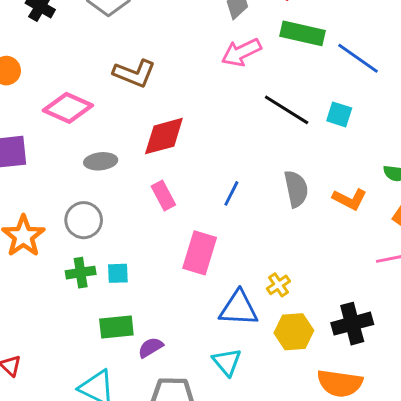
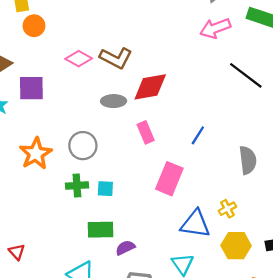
brown L-shape: (134, 73) -> (116, 58), moved
pink diamond: (68, 108) -> (79, 59), size x0.7
gray ellipse: (101, 161) -> (114, 101), moved
gray semicircle: (296, 189) -> (248, 160), moved

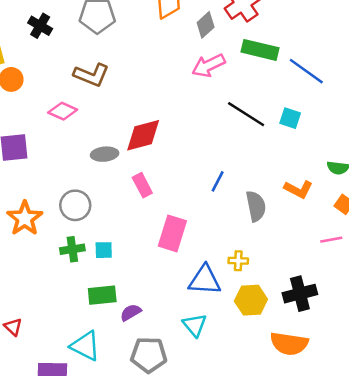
brown L-shape: (116, 58) -> (91, 75), moved
blue line: (198, 135) -> (218, 181), moved
yellow cross: (227, 209) -> (238, 261), turned 36

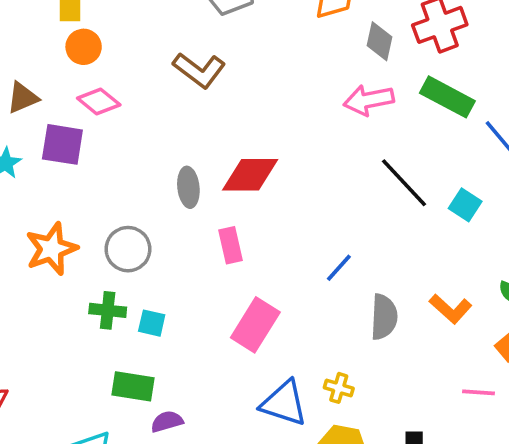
gray diamond: (206, 25) -> (379, 41), turned -50
pink diamond: (63, 111) -> (99, 102), moved
gray ellipse: (105, 154) -> (188, 187), turned 75

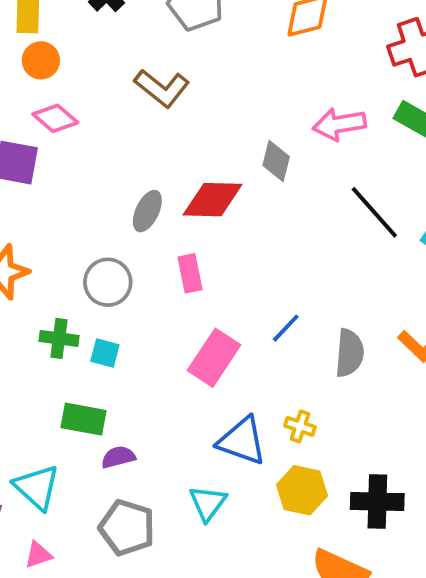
gray diamond: (379, 41) -> (276, 161), moved
gray ellipse: (188, 187) -> (147, 211), turned 30
gray circle: (128, 249) -> (108, 282), moved
blue line: (339, 268) -> (286, 328), moved

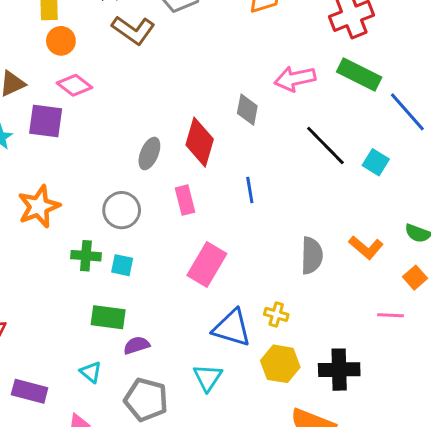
brown L-shape: (162, 88) -> (133, 30), moved
red diamond: (213, 200) -> (200, 142), turned -72
blue line: (286, 328) -> (250, 190), moved, turned -50
cyan triangle: (37, 487) -> (91, 372), moved, size x0.6

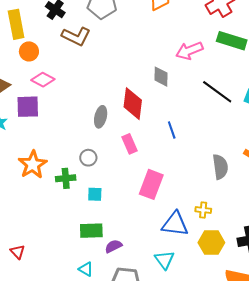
gray circle: (122, 210) -> (88, 158), size x0.7
green cross: (86, 256) -> (66, 178), moved

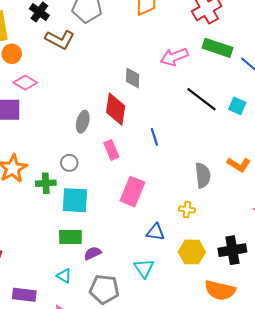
gray diamond: (161, 77) -> (133, 78), moved
cyan square: (95, 194) -> (75, 200), size x1.8
yellow cross: (203, 210) -> (187, 210), moved
blue triangle: (175, 224) -> (156, 232), size x0.7

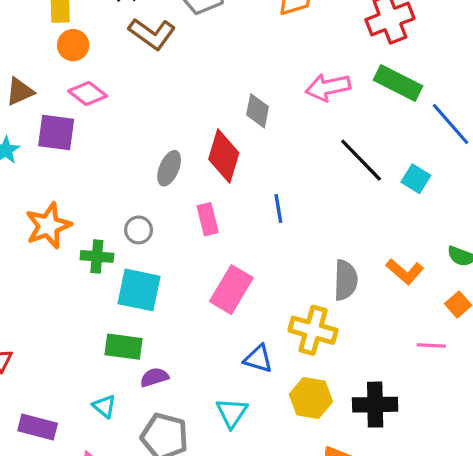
yellow cross: (187, 210) -> (313, 330), size x1.8

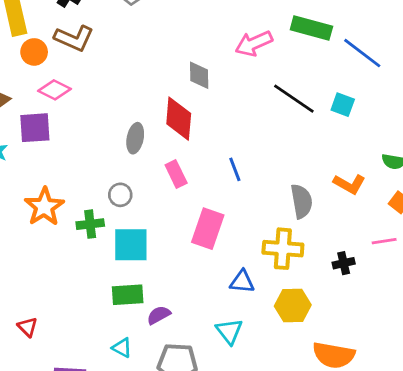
brown L-shape: (152, 34) -> (74, 38), moved
blue line: (278, 209) -> (235, 169), moved
black cross: (375, 405) -> (344, 263), moved, size x0.6

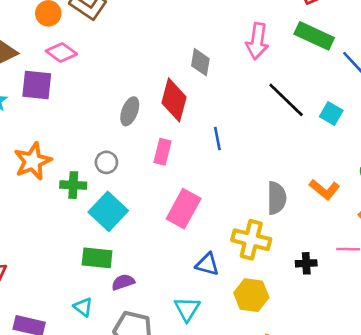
pink arrow: (254, 43) -> (257, 41), turned -68
blue line: (235, 169) -> (217, 139), moved
pink rectangle: (176, 174) -> (162, 152), turned 30
cyan square: (131, 245) -> (108, 211), turned 33

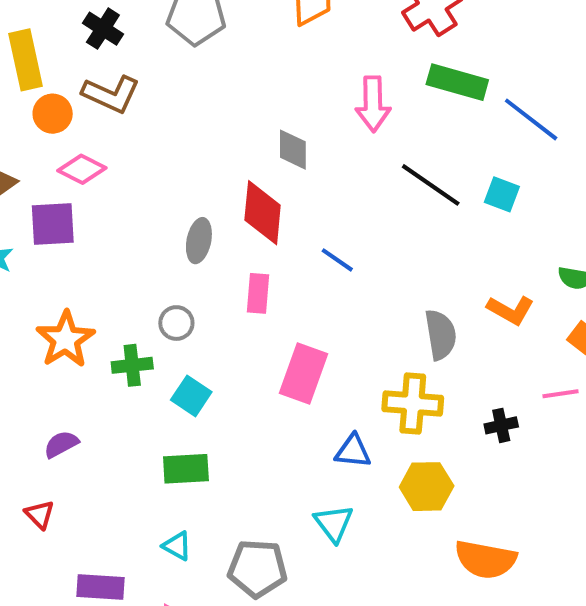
blue line: (217, 139) -> (337, 260), turned -35
cyan square: (108, 211) -> (191, 396), size x0.7
purple semicircle: (123, 282) -> (61, 444), moved

